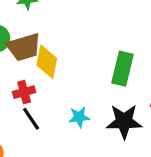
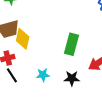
black star: (124, 121) -> (72, 78), size x0.7

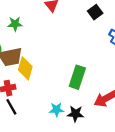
cyan star: (43, 75) -> (57, 110), moved

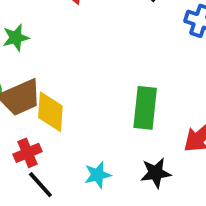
cyan star: (57, 110) -> (98, 175), moved

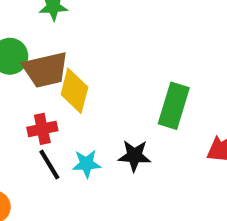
black star: (156, 173) -> (134, 156), moved
cyan star: (98, 175) -> (86, 164), moved

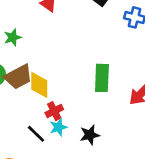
red cross: (42, 129) -> (54, 111), moved
black star: (134, 156) -> (90, 135), moved

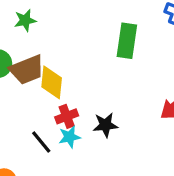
green rectangle: (102, 78) -> (127, 41), moved
black star: (90, 135) -> (105, 125), moved

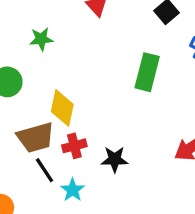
brown trapezoid: (27, 70) -> (36, 137), moved
cyan star: (70, 137) -> (73, 190), moved, turned -30

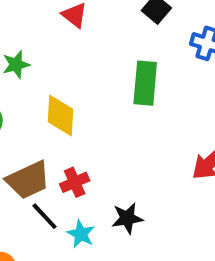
yellow diamond: (62, 108) -> (60, 116), moved
black star: (115, 159) -> (127, 218), moved

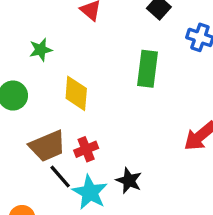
black star: (127, 218) -> (129, 181), turned 30
cyan star: (81, 234) -> (90, 192), size x1.5

